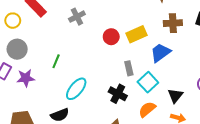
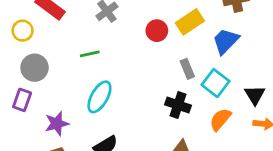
green line: (56, 61) -> (90, 54), moved, turned 64
purple star: (26, 78) -> (57, 124), moved
cyan ellipse: (76, 89) -> (99, 97), moved

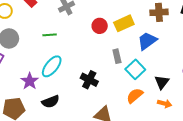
black cross: (178, 105) -> (89, 80), moved
purple star: (57, 124) -> (30, 81), moved, turned -30

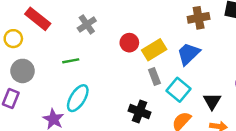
yellow rectangle: (124, 23) -> (154, 50), moved
black cross: (89, 80) -> (140, 112), moved

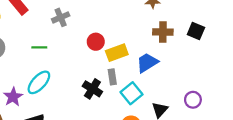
black cross: (140, 112) -> (92, 89), moved

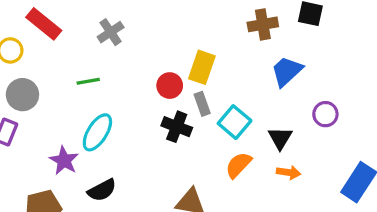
red circle: (96, 42) -> (170, 86), moved
yellow rectangle: (117, 53) -> (202, 67), turned -40
blue trapezoid: (147, 63) -> (287, 71), moved

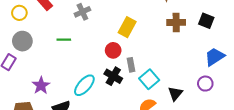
yellow rectangle: (202, 67) -> (127, 27), moved
blue trapezoid: (287, 71) -> (215, 57), moved
cyan ellipse: (97, 132) -> (84, 85), moved

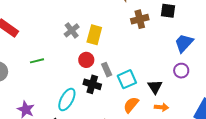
gray cross: (82, 12) -> (72, 30), moved
cyan square: (149, 79) -> (127, 79), turned 30

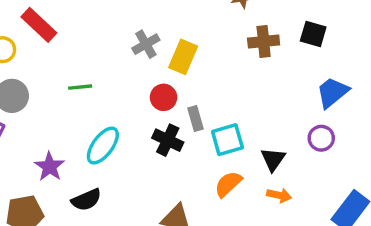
cyan ellipse: (67, 100) -> (103, 146), moved

